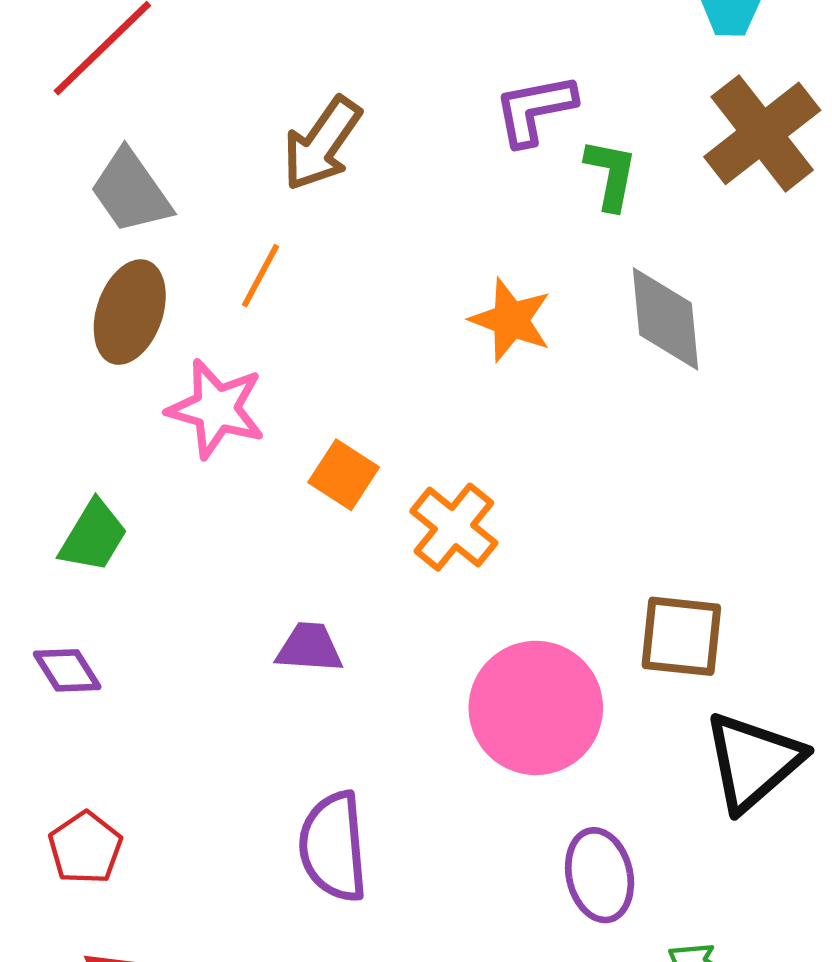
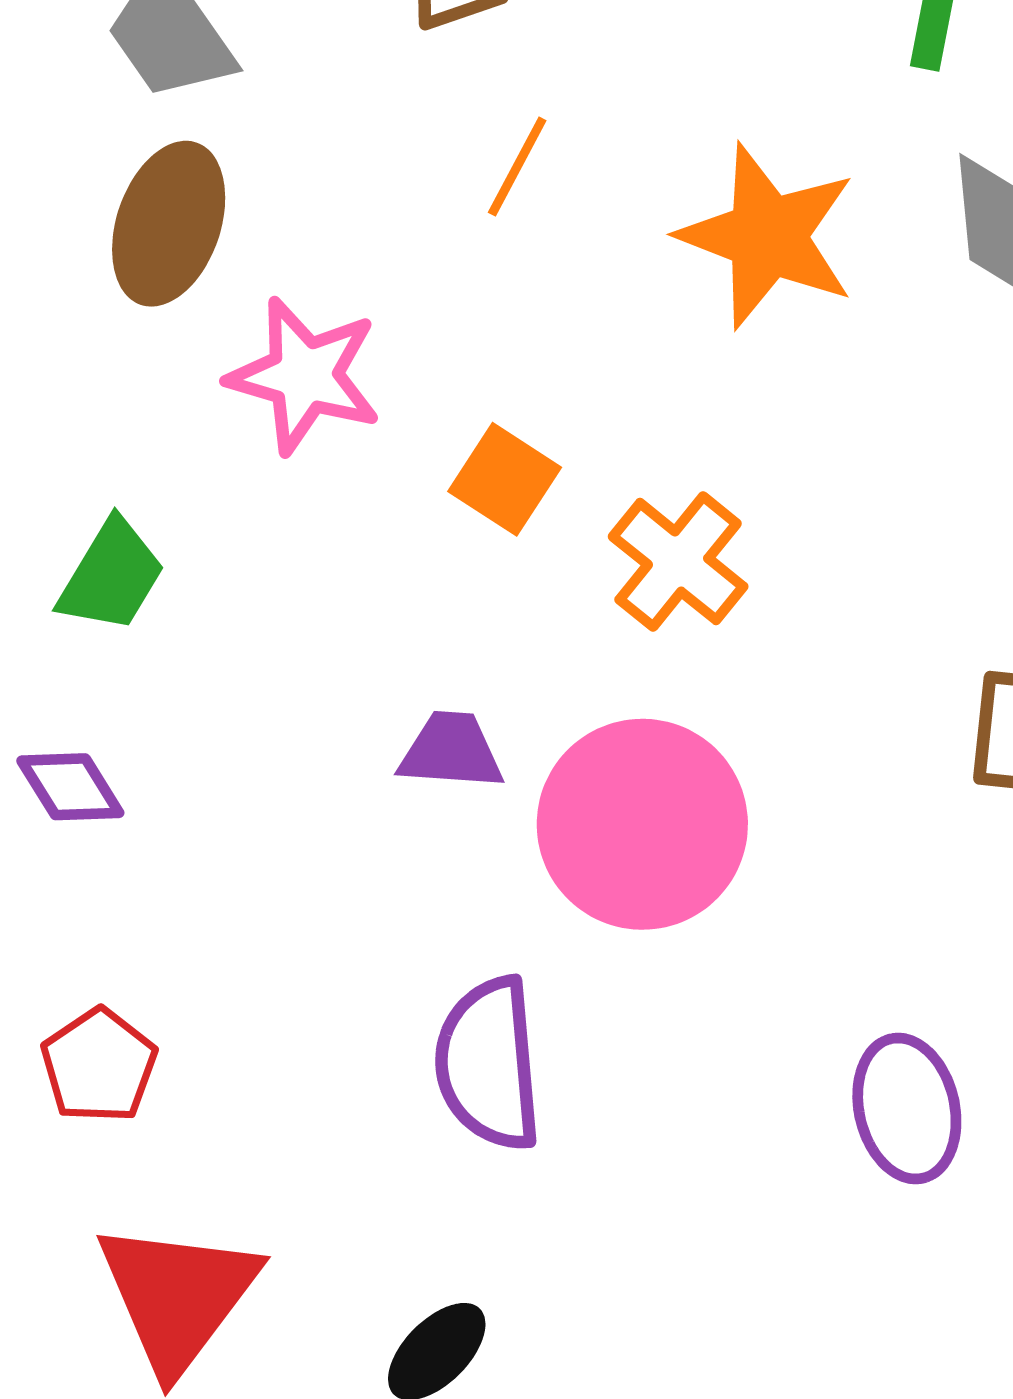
orange line: (261, 276) -> (517, 166), moved
orange star: (511, 320) -> (767, 236), size x1.4
pink circle: (536, 708) -> (642, 824), moved

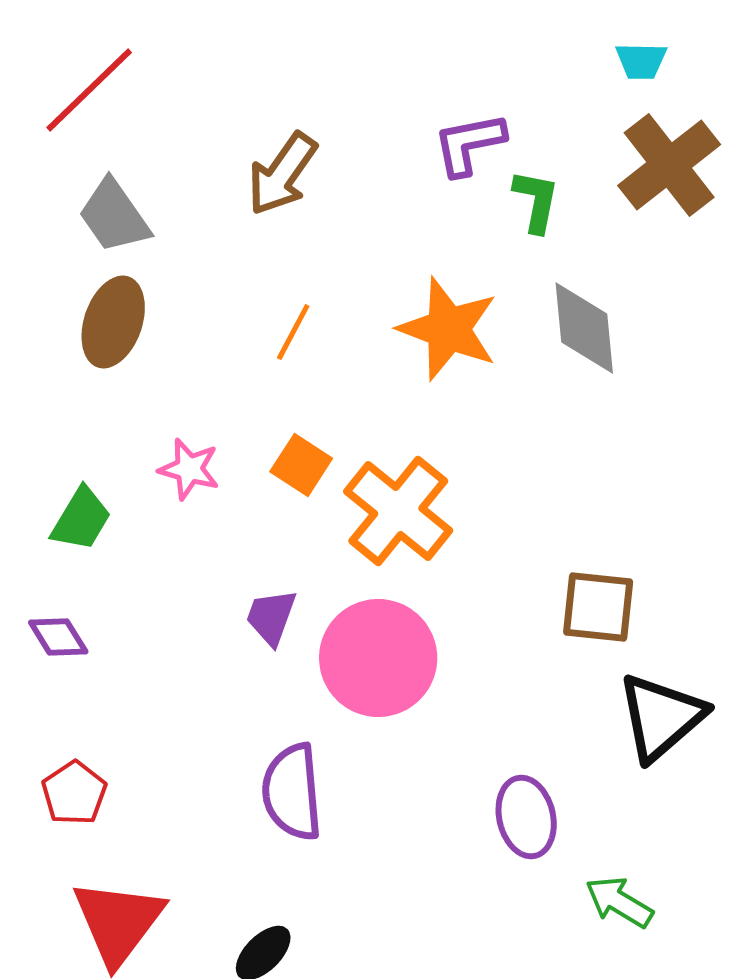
orange line: (517, 166) -> (293, 332), moved
pink star: (304, 376) -> (189, 469), moved, size x0.7
orange cross: (678, 562) -> (398, 511), size x1.4
purple trapezoid: (451, 751) -> (271, 617), turned -74

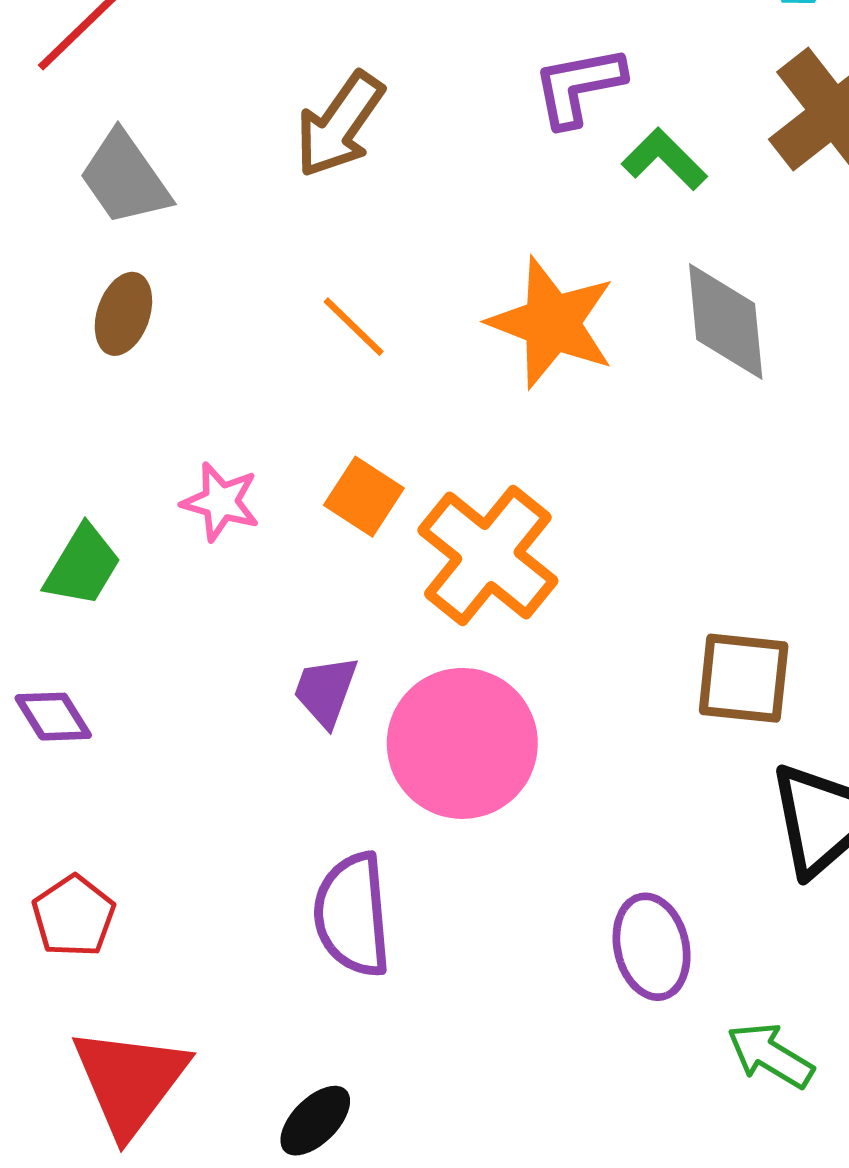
green L-shape: (536, 201) -> (664, 159), turned -56
brown ellipse: (113, 322) -> (123, 314), size x0.7
orange line: (293, 332) -> (354, 327), turned -74

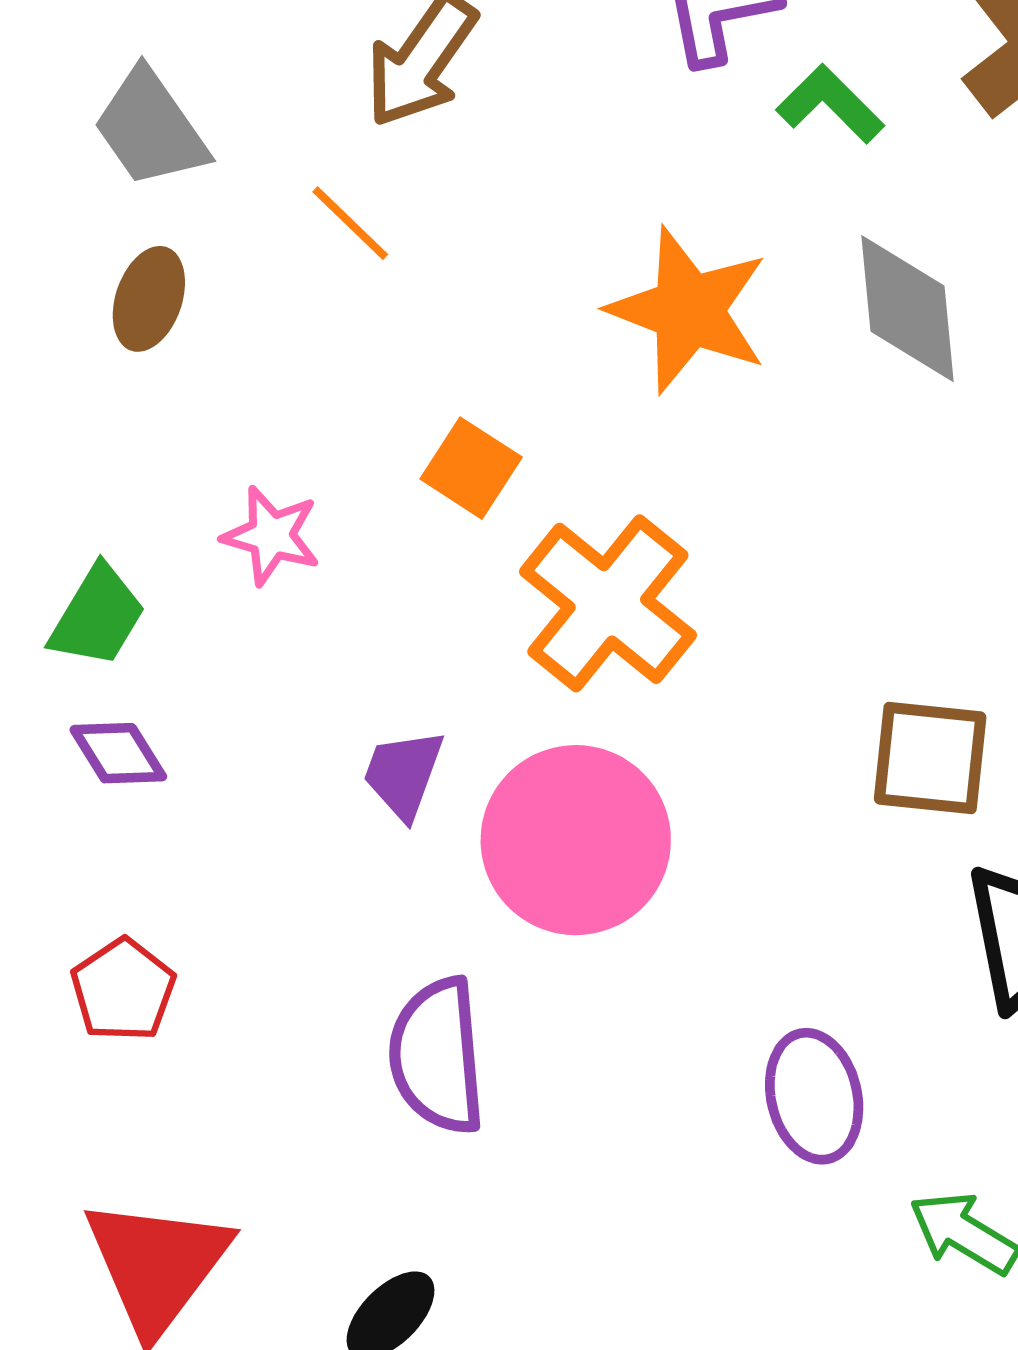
orange line: (354, 327) -> (350, 223), moved
orange square: (364, 497) -> (471, 468), moved
purple diamond: (53, 717) -> (118, 753), moved
red pentagon: (74, 916) -> (123, 990), moved

